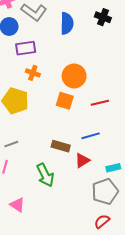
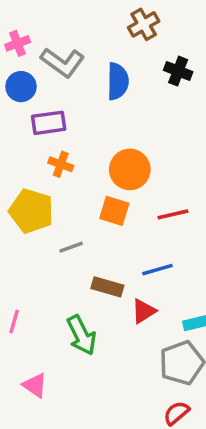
gray line: (11, 144) -> (71, 247), moved

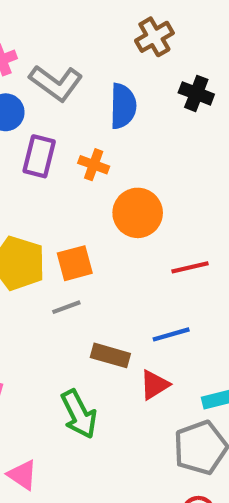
purple rectangle: (49, 123) -> (39, 156), turned -68
orange cross: (61, 164) -> (94, 165), moved
orange square: (114, 211) -> (75, 263), moved, turned -32

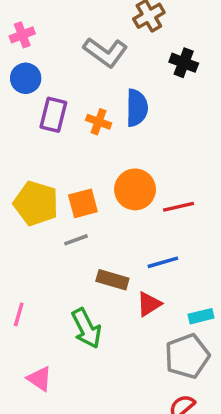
gray L-shape: (56, 83) -> (106, 52), moved
blue semicircle: (123, 106) -> (137, 108), moved
orange circle: (138, 213) -> (135, 189), moved

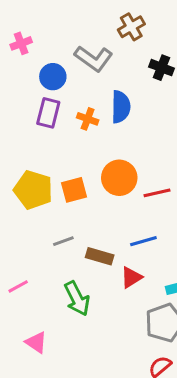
blue circle: (26, 78) -> (53, 77), moved
gray line: (76, 240) -> (63, 241), moved
pink line: (19, 314) -> (18, 286), turned 45

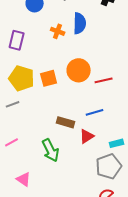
purple rectangle: (48, 113) -> (17, 40), moved
gray line: (63, 241) -> (13, 104), moved

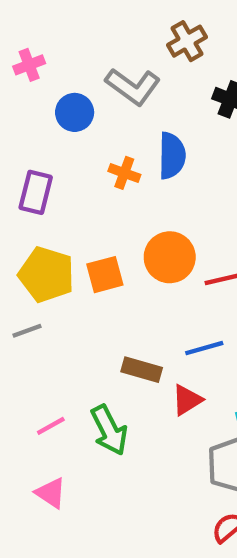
pink line: (12, 142) -> (51, 426), moved

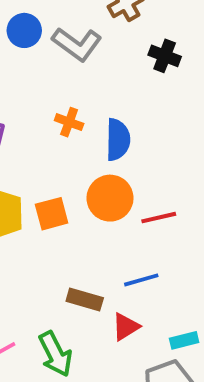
blue circle: (75, 112) -> (24, 30), moved
blue semicircle: (172, 156) -> (118, 140), moved

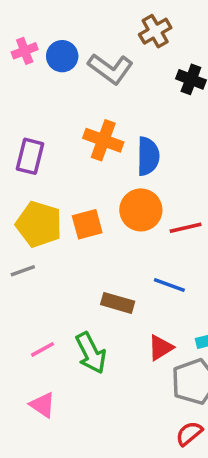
orange cross: (69, 122) -> (103, 140), size x1.5
blue line: (141, 280) -> (169, 285), turned 36
red triangle: (126, 327) -> (161, 348), moved

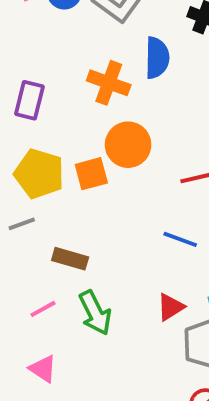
blue semicircle: (148, 156) -> (157, 58), moved
orange circle: (141, 210) -> (128, 145), moved
brown rectangle: (118, 303) -> (70, 259), moved

